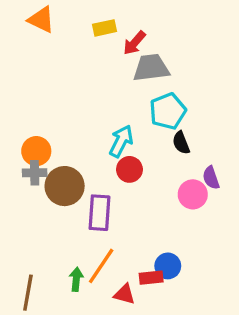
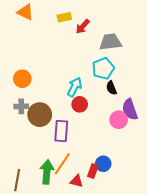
gray trapezoid: (151, 68) -> (110, 42), moved
orange circle: (36, 151) -> (22, 79), moved
purple semicircle: (211, 178) -> (130, 109), size x1.5
red rectangle: (151, 278) -> (93, 171), turned -64
green arrow: (76, 279) -> (47, 172), size x1.6

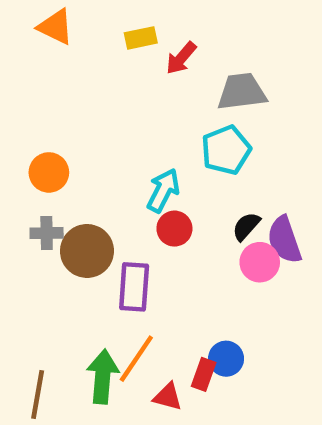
black semicircle: (111, 88) -> (246, 226), moved, turned 64

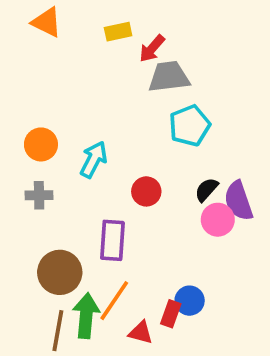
gray trapezoid: (242, 92) -> (169, 77), moved
cyan arrow: (163, 190) -> (94, 159), moved
brown circle: (87, 251) -> (60, 272), moved
brown line: (38, 395) -> (58, 331), moved

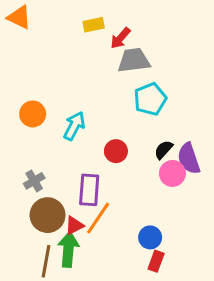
orange triangle: (47, 22) -> (19, 17), moved
gray cross: (39, 195) -> (34, 181), moved, turned -30
orange line: (114, 301) -> (98, 218), moved
red rectangle: (171, 314) -> (156, 261), moved
red triangle: (141, 333) -> (74, 225), moved, turned -42

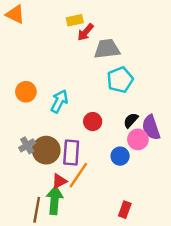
red arrow: (120, 38) -> (86, 32), moved
brown circle: (48, 215) -> (46, 150), moved
blue circle: (150, 237) -> (120, 156), moved

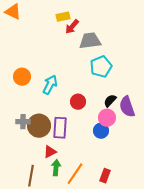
pink circle: (138, 139) -> (107, 118), moved
gray cross: (27, 145) -> (23, 122), turned 32
orange line: (78, 175) -> (75, 174), moved
green arrow: (55, 200) -> (56, 168), moved, size x0.7

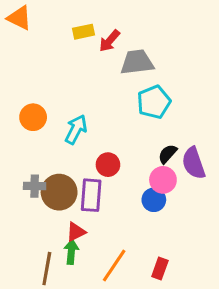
yellow rectangle: (63, 17) -> (84, 32), moved
red circle: (78, 102) -> (108, 165), moved
green arrow: (56, 168) -> (71, 252), moved

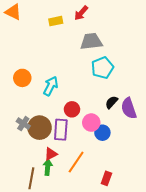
red arrow: (110, 41) -> (81, 13), moved
pink circle: (163, 180) -> (91, 123), moved
gray cross: (35, 186) -> (23, 124), turned 32
orange line: (114, 265) -> (76, 162), moved

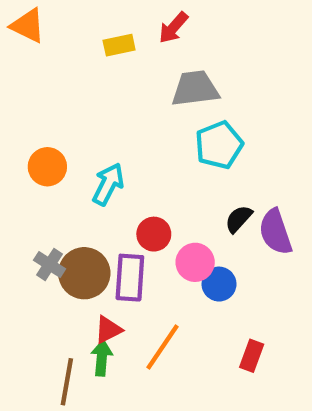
red rectangle: (106, 178) -> (252, 356), moved

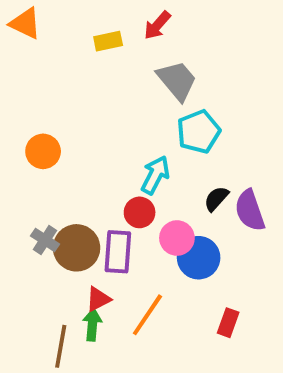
gray trapezoid: (195, 89) -> (177, 80), turned 57
cyan arrow: (108, 184) -> (155, 175), moved
blue circle: (219, 284) -> (199, 258), size x1.4

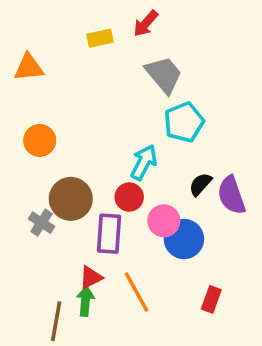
orange triangle: (25, 23) -> (29, 67), moved, turned -32
brown circle: (77, 248) -> (71, 199), moved
orange line: (147, 315) -> (136, 292), turned -63

